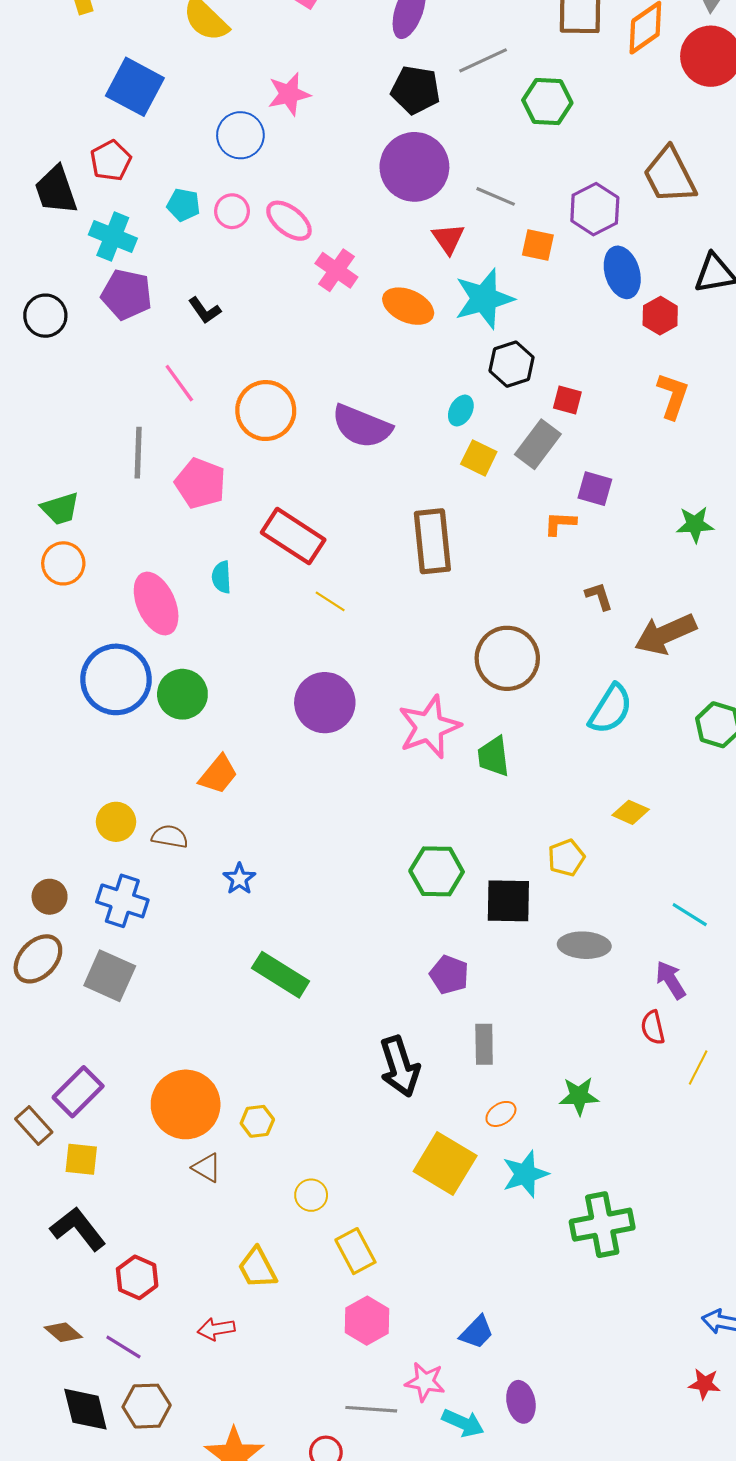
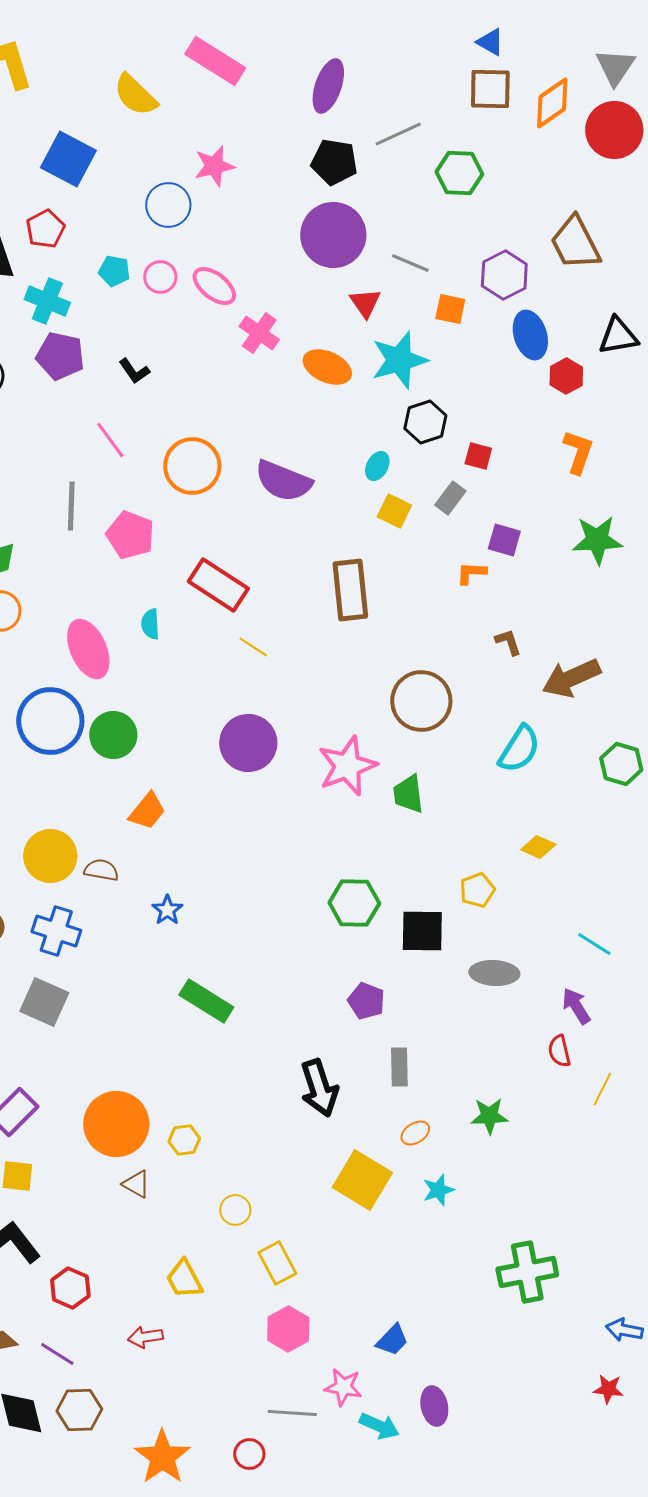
gray rectangle: (538, 444) -> (450, 498), size x0.7
green star: (695, 524) -> (597, 540), moved, size x1.4
yellow circle: (116, 822) -> (50, 856), size x1.4
cyan star: (525, 1174) -> (438, 1190), size x0.7
green cross: (602, 1225) -> (527, 1272), moved

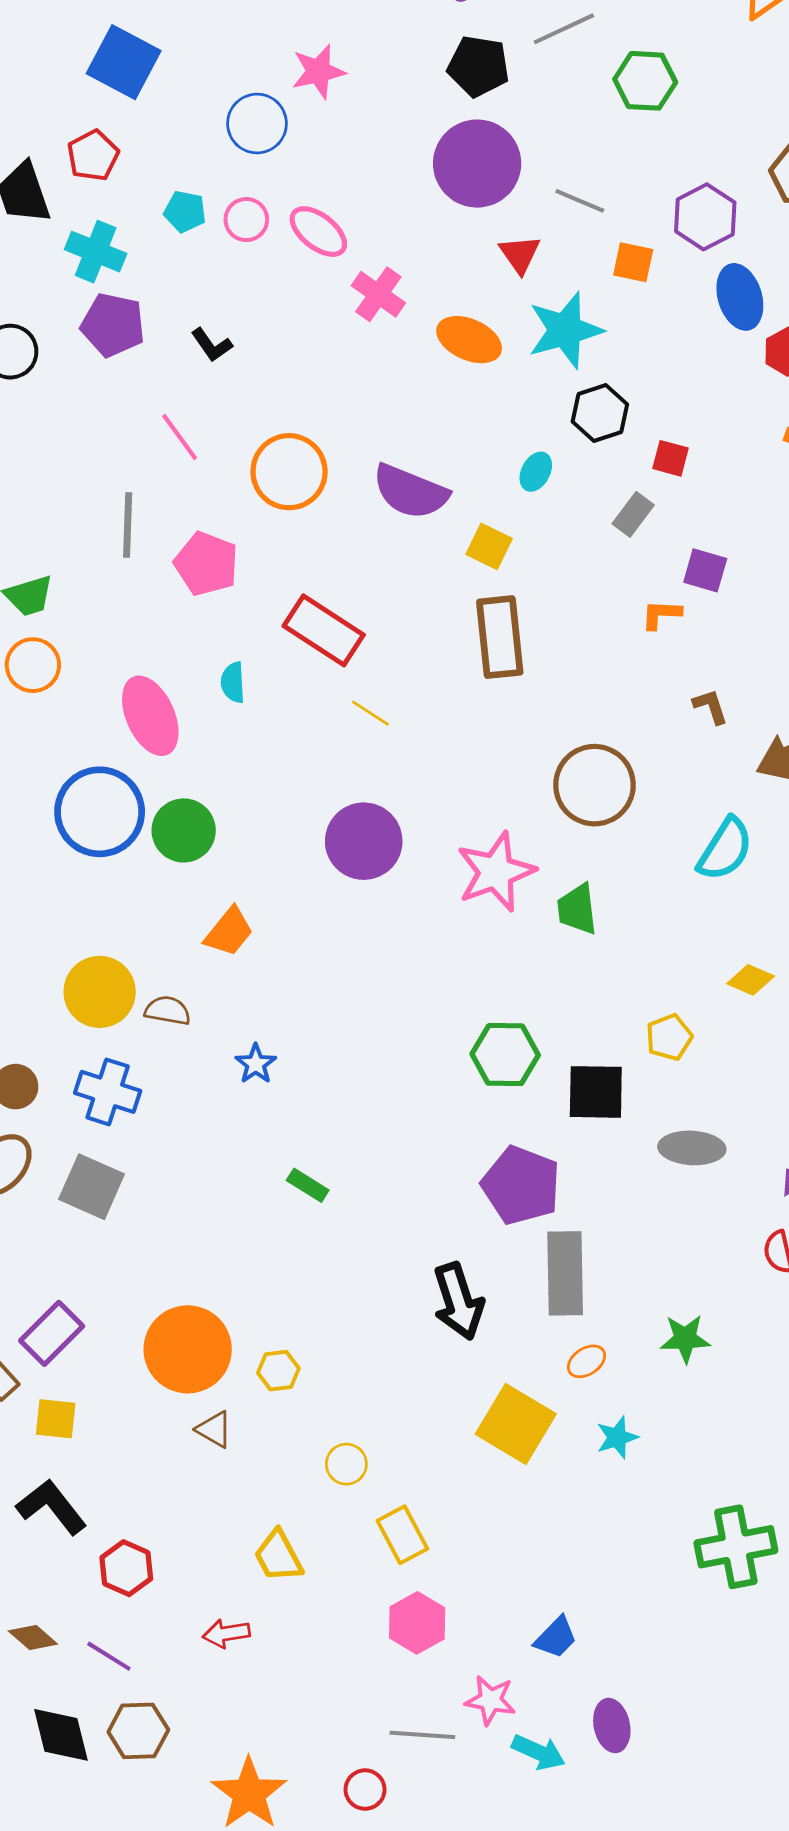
yellow square: (394, 511) -> (489, 546), moved
green rectangle: (206, 1001) -> (308, 1185), size x0.6
purple pentagon: (366, 1001) -> (521, 1185), size x1.6
gray rectangle: (399, 1067) -> (565, 1273), size x1.6

